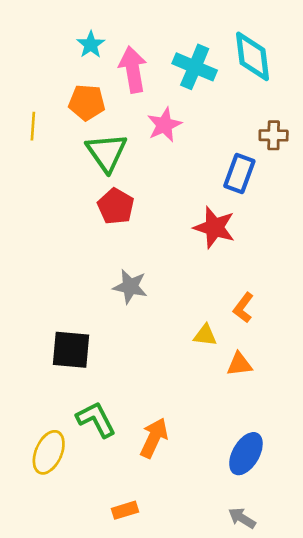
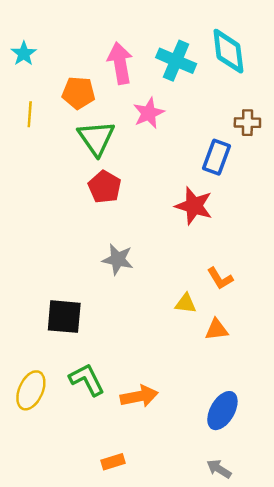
cyan star: (91, 45) -> (24, 54), moved
orange L-shape: (243, 308) -> (220, 278), turned -68
orange arrow: (154, 438) -> (139, 396), turned 54
yellow ellipse: (49, 452) -> (31, 390), moved

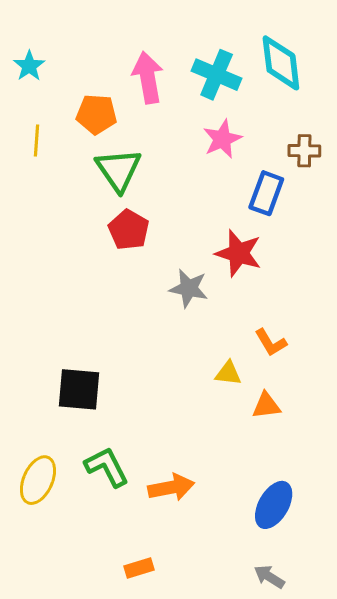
pink star: (149, 113) -> (222, 139), moved
gray star: (118, 259) -> (189, 288), moved

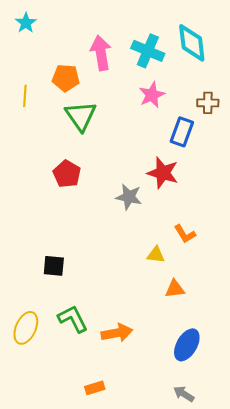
cyan star: (29, 66) -> (26, 23), moved
red pentagon: (129, 230) -> (67, 174), moved
black square: (79, 389) -> (54, 266), size x0.7
orange triangle: (266, 405) -> (175, 289), moved

